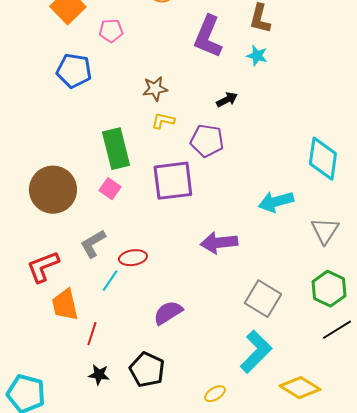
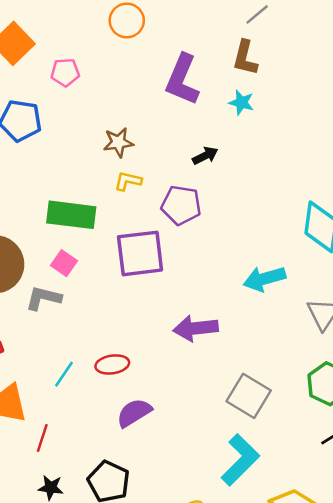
green rectangle: (116, 149) -> (71, 215), turned -69
gray L-shape: (93, 244) -> (43, 298), moved, turned 44
red ellipse: (133, 258) -> (112, 364), moved

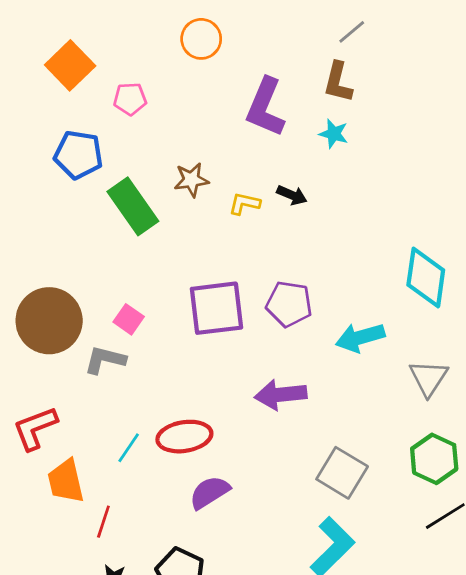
black arrow: (205, 156) -> (292, 195), turned 50
yellow L-shape: (128, 181) -> (244, 204), moved
purple pentagon: (181, 205) -> (289, 304), moved
green rectangle: (71, 215) -> (133, 206), moved, turned 48
red ellipse: (112, 364) -> (184, 437), size x1.4

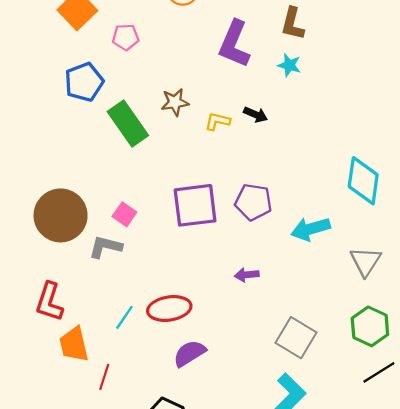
blue pentagon: (78, 155) -> (84, 82), turned -30
purple arrow: (281, 395) -> (247, 275), size x0.6
red L-shape: (35, 428) -> (49, 302), turned -51

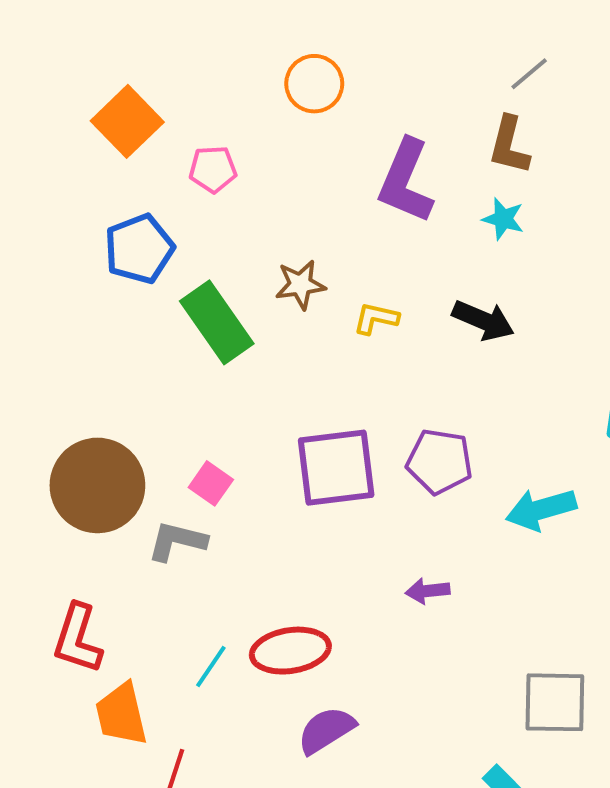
black arrow: (256, 115) -> (483, 320), moved, size x1.4
gray square: (296, 338) -> (555, 702), moved, turned -30

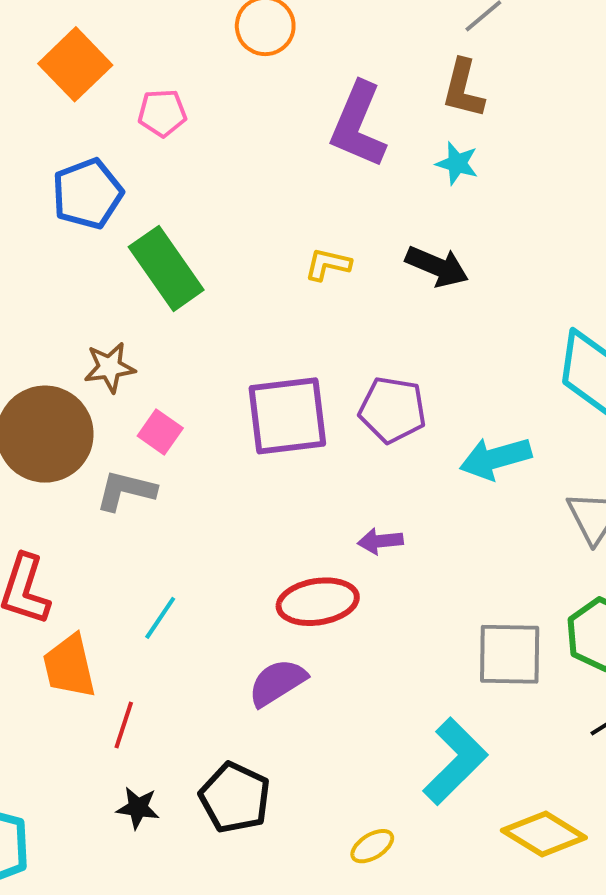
brown star: (300, 285) -> (110, 367), moved
red ellipse: (290, 651) -> (318, 602), moved

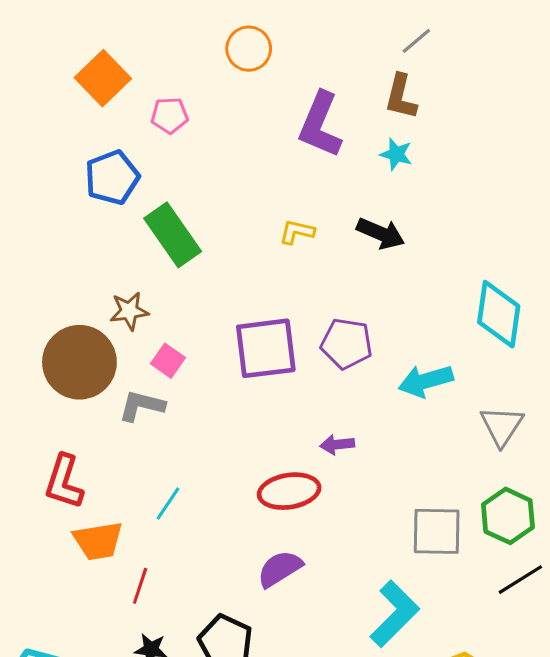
orange trapezoid: (69, 666) -> (98, 541), turned -86
purple semicircle: (277, 683) -> (280, 569), moved

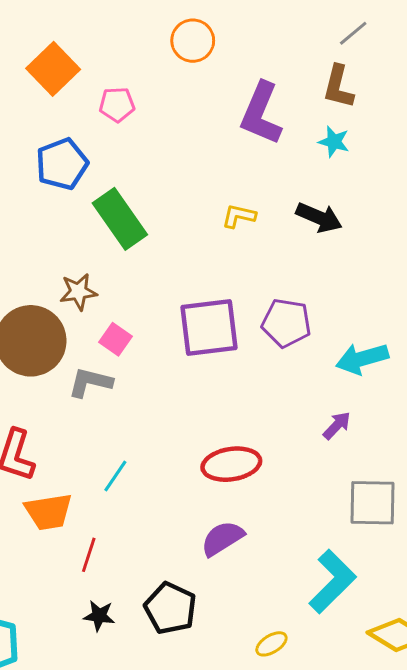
purple arrow: (337, 445) -> (337, 425), moved, turned 140

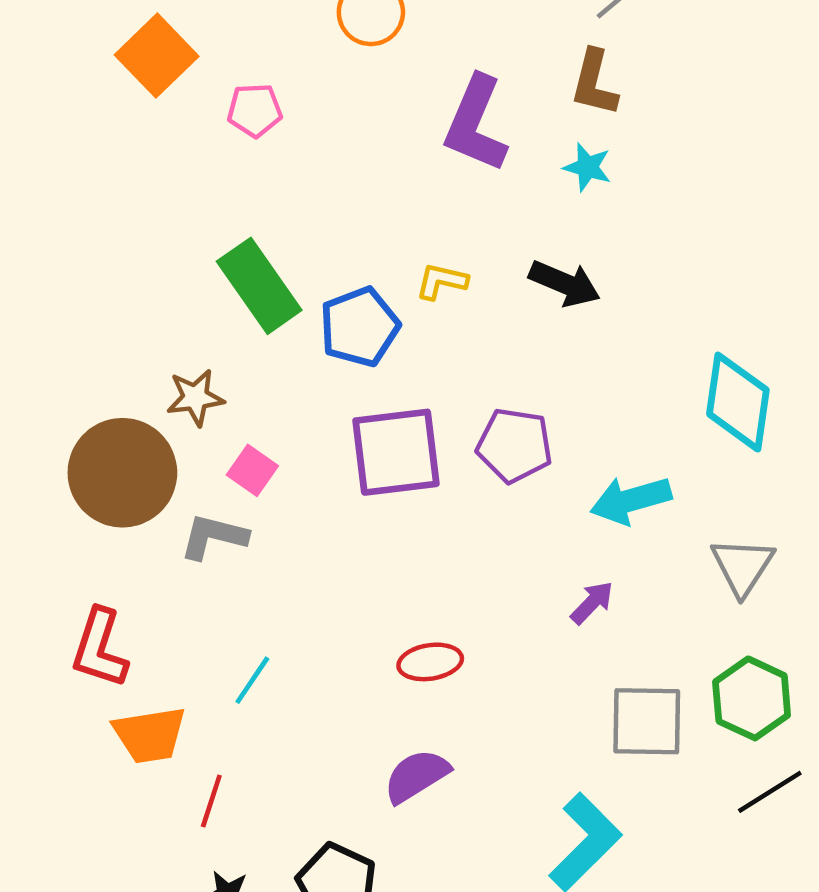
blue pentagon: (62, 164) -> (359, 327), moved
red ellipse: (231, 464) -> (430, 662), size x0.7

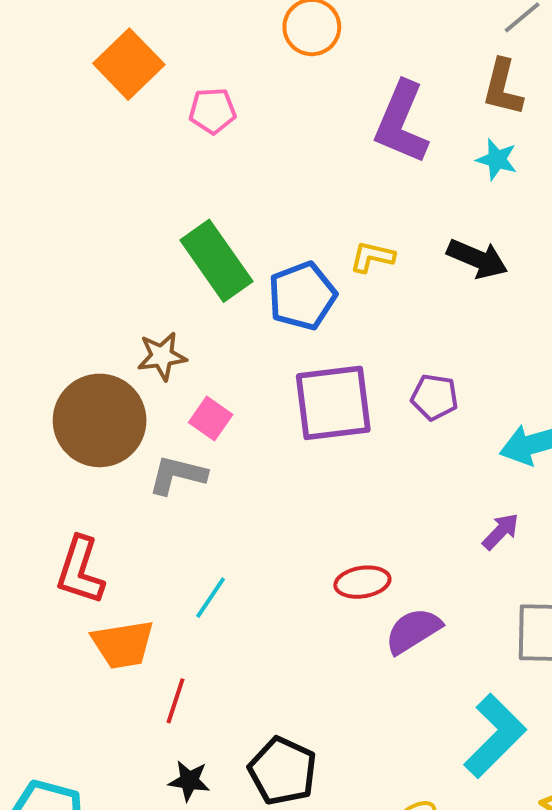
purple pentagon: (515, 445) -> (435, 397), size x0.7
purple semicircle: (416, 776) -> (413, 631), moved

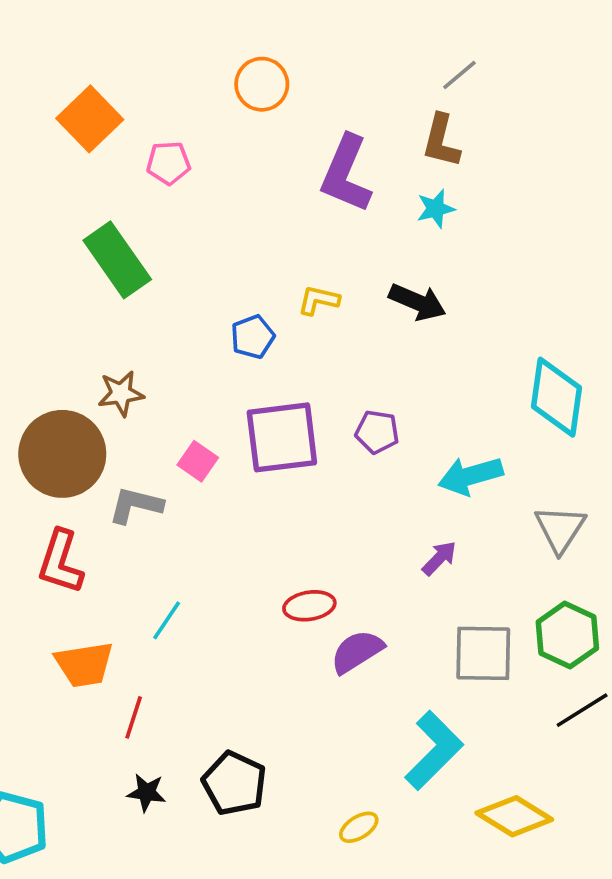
cyan star: (497, 159) -> (436, 209), turned -30
green rectangle: (216, 261) -> (117, 260), moved
blue pentagon: (302, 296) -> (253, 337), size x0.7
pink square: (211, 418) -> (198, 461), moved
red L-shape: (80, 570) -> (60, 562), moved

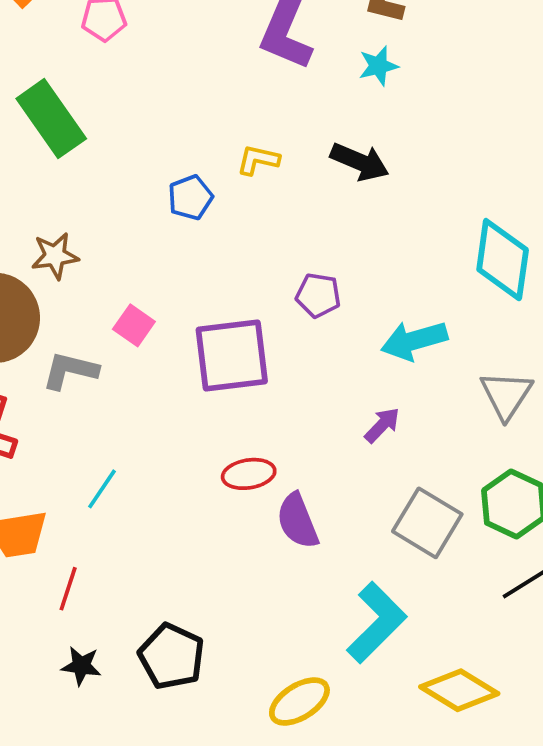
purple square: (282, 437) -> (232, 355), moved
purple semicircle: (357, 652) -> (298, 521), turned -80
gray square: (483, 653) -> (427, 523), turned 30
yellow ellipse: (359, 827) -> (299, 701), size x1.5

